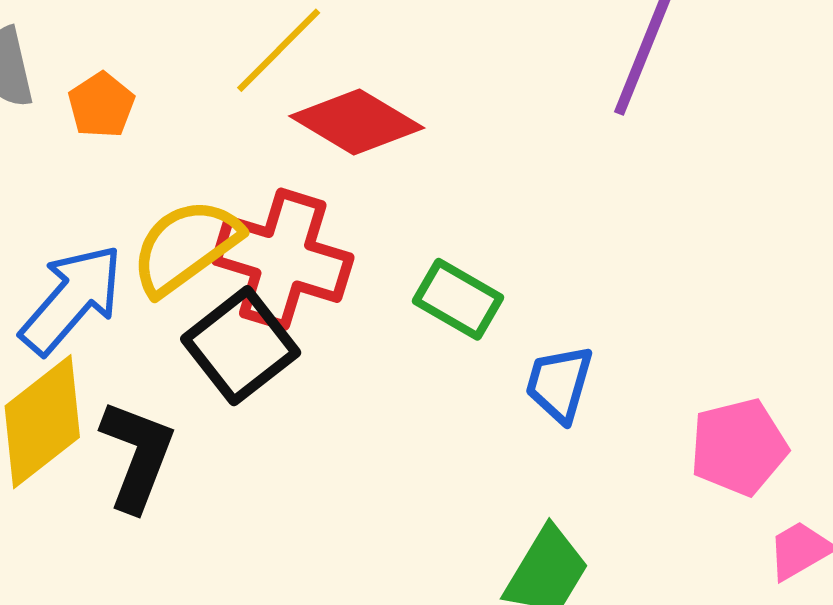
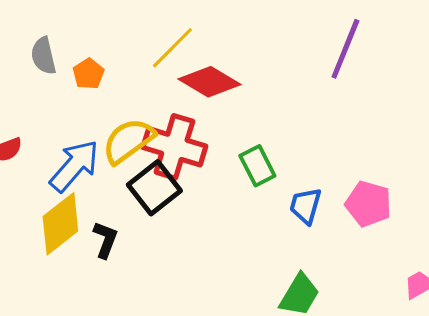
green rectangle: (458, 299) -> (257, 166), turned 33
pink pentagon: (739, 447) -> (368, 204), moved, turned 30
black L-shape: (137, 455) -> (105, 240), size x0.7

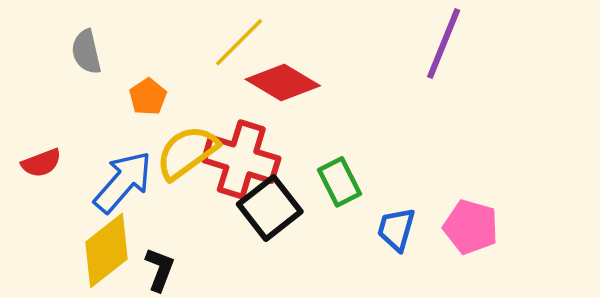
orange pentagon: (88, 74) -> (148, 97), moved
black square: (154, 188) -> (270, 208), moved

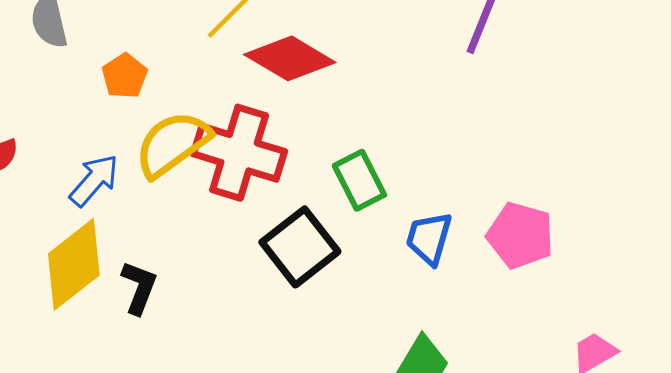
blue arrow: (123, 182) -> (94, 180), size x0.7
black square: (270, 208) -> (300, 247), moved

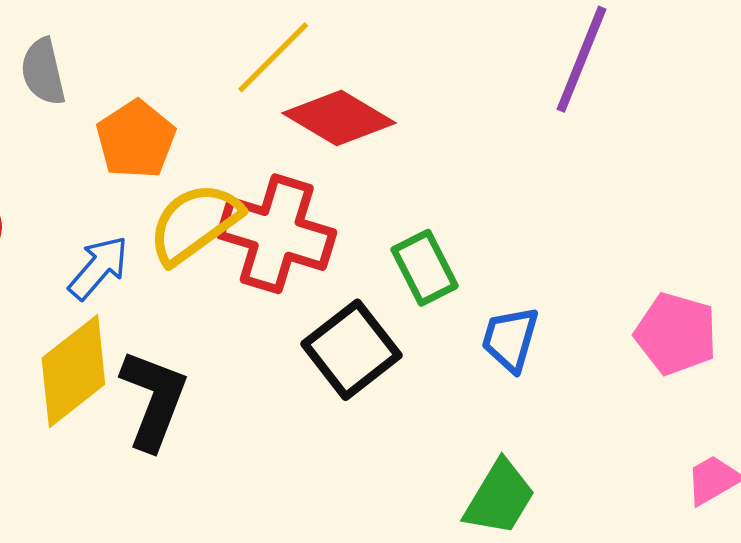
orange pentagon: (125, 76) -> (136, 139), size x1.4
pink pentagon: (520, 235) -> (676, 334), moved
black L-shape: (139, 288) -> (154, 400), size x1.5

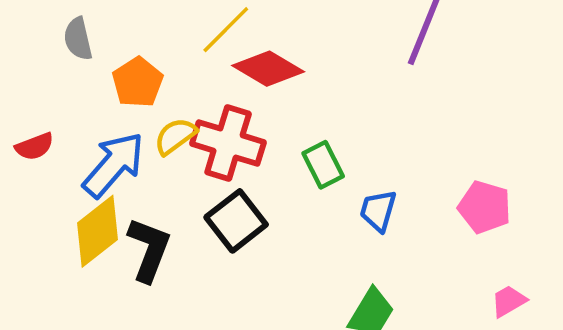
yellow semicircle: (195, 223) -> (175, 136), size x0.7
blue arrow: (98, 268) -> (114, 165), size x1.6
black square: (351, 350) -> (236, 221), moved

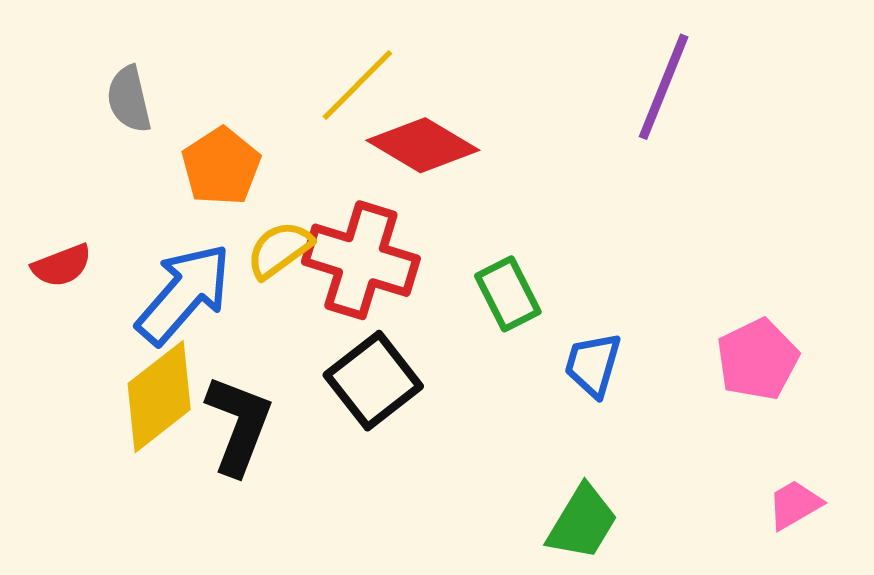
pink pentagon: (485, 207) -> (757, 359), turned 30

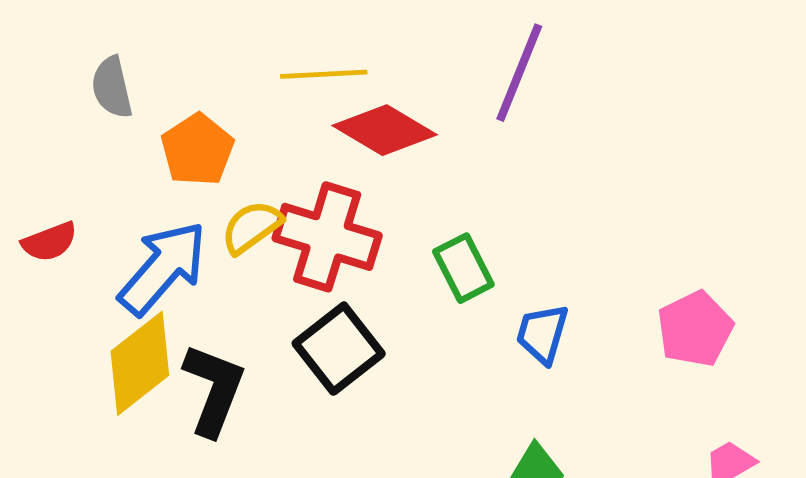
yellow line: (357, 85) -> (324, 74), turned 42
purple line: (664, 87) -> (519, 73), moved

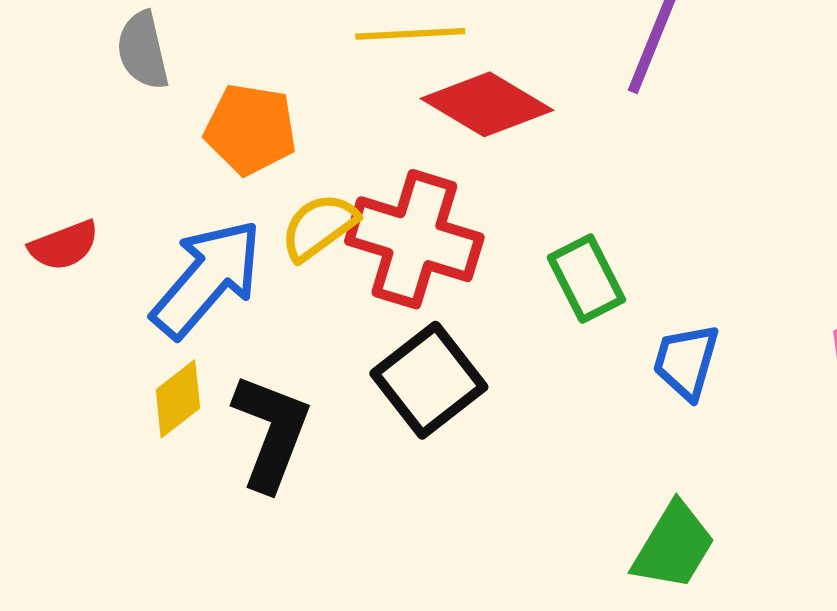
orange pentagon: (197, 150) -> (251, 129), turned -30
yellow diamond: (140, 363) -> (178, 399), size x0.6

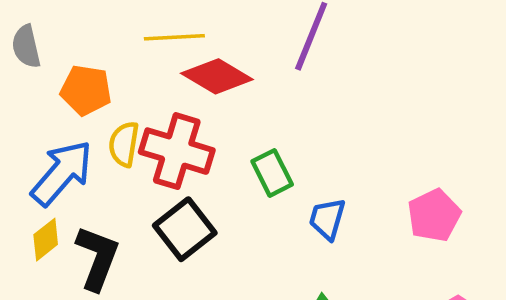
yellow semicircle: (319, 227) -> (124, 144), turned -45

